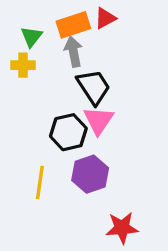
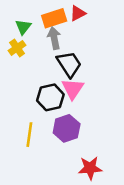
yellow cross: (23, 65) -> (17, 48), turned -35

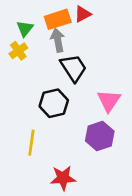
pink triangle: (73, 89) -> (109, 101), moved
purple hexagon: (67, 128) -> (100, 136), moved
red star: (90, 168) -> (63, 178), moved

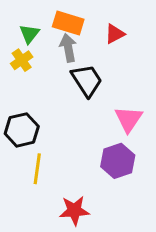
red triangle: (83, 14) -> (115, 34), moved
orange rectangle: (58, 19) -> (68, 23), turned 35
black hexagon: (54, 103) -> (22, 130), moved

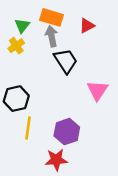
purple hexagon: (118, 161) -> (67, 132), moved

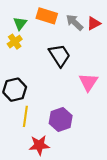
red triangle: (87, 26) -> (94, 23), moved
gray arrow: (52, 36) -> (75, 22), moved, turned -36
red star: (56, 160) -> (39, 145), moved

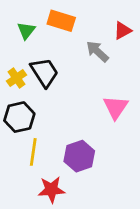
gray arrow: (75, 22) -> (97, 51), moved
yellow cross: (15, 42) -> (17, 78), moved
black trapezoid: (60, 55) -> (44, 72), moved

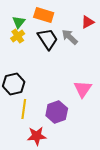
black trapezoid: (44, 72) -> (48, 39), moved
yellow cross: (17, 78) -> (18, 36), moved
pink triangle: (116, 107) -> (83, 89), moved

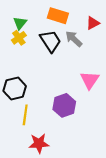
orange rectangle: (44, 15) -> (58, 16), moved
pink triangle: (83, 89) -> (90, 80), moved
purple hexagon: (57, 112) -> (64, 105), moved

